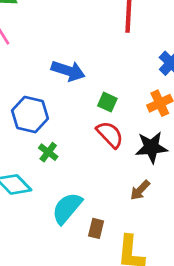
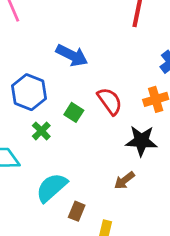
green square: (107, 102) -> (74, 112), moved
red semicircle: (110, 135) -> (110, 101), moved

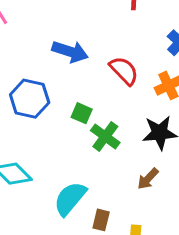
red semicircle: (110, 101) -> (124, 71), moved
green cross: (41, 131) -> (105, 136), moved, size x1.4

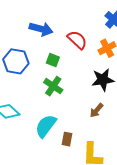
green square: (82, 113) -> (53, 60), moved
green cross: (105, 136) -> (53, 86), moved

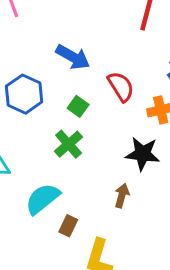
brown arrow: (97, 110) -> (122, 196), turned 140

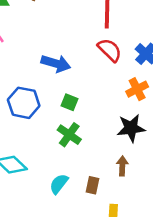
red semicircle: (121, 86) -> (110, 50), moved
cyan semicircle: (43, 199) -> (59, 184), size x0.7
brown rectangle: (68, 226) -> (92, 185), moved

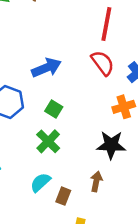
blue arrow: (56, 63) -> (46, 68), turned -48
cyan semicircle: (59, 184) -> (40, 182), moved

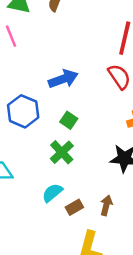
brown arrow: (96, 181) -> (106, 205), moved
brown rectangle: (63, 196) -> (74, 207), turned 36

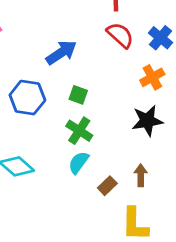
cyan semicircle: (52, 193) -> (79, 163), moved

